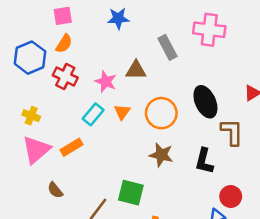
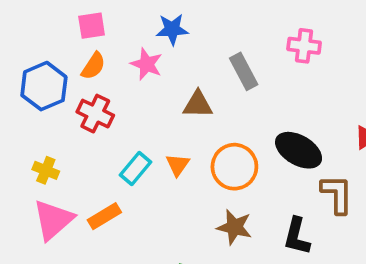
pink cross: (209, 30) -> (304, 46), size x0.7
pink star: (106, 82) -> (147, 64), moved
black ellipse: (205, 102) -> (299, 150), turned -36

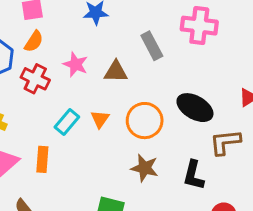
pink cross: (304, 46) -> (199, 26), size x1.4
pink star: (147, 64) -> (76, 64), moved
brown L-shape: (337, 194) -> (225, 142), turned -96
orange rectangle: (104, 216) -> (42, 159), turned -55

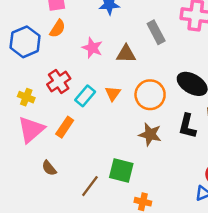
red cross: (35, 79) -> (59, 81), moved, turned 30
orange rectangle: (42, 159) -> (65, 127), turned 30
black L-shape: (194, 175) -> (187, 126), moved

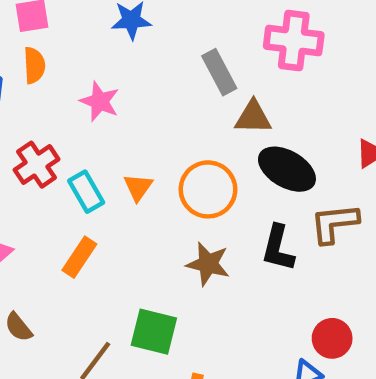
orange semicircle: (57, 29) -> (34, 65), turned -36
brown triangle: (126, 54) -> (253, 117), moved
cyan rectangle: (85, 96) -> (86, 192), turned -70
orange rectangle: (65, 127) -> (79, 257), moved

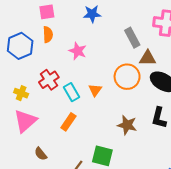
orange circle: (208, 189) -> (127, 77), moved

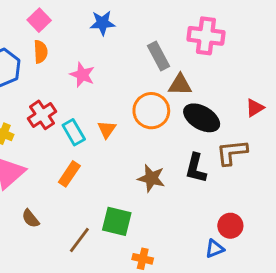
pink square: (47, 12) -> (39, 20), turned -35

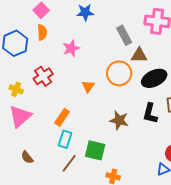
pink star: (82, 75) -> (71, 48), turned 30
black ellipse: (202, 118) -> (154, 78), turned -55
cyan rectangle: (74, 132) -> (65, 139), moved, turned 48
brown semicircle: (31, 219) -> (27, 157), moved

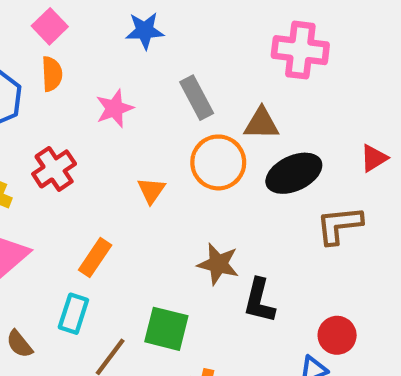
gray rectangle: (124, 35) -> (197, 98), moved
black L-shape: (150, 113) -> (259, 301), moved
cyan rectangle: (65, 139) -> (73, 314), moved

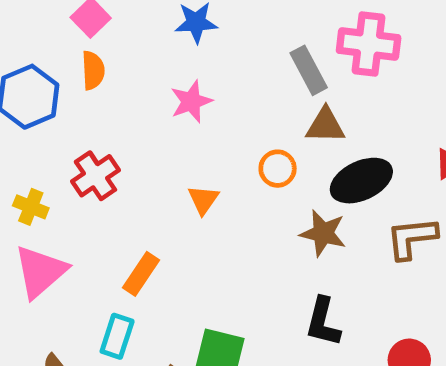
gray rectangle: (197, 98) -> (309, 70), moved
pink star: (115, 108) -> (191, 101), moved
orange circle: (218, 162) -> (278, 169), size x0.6
brown star: (218, 264) -> (323, 233), moved

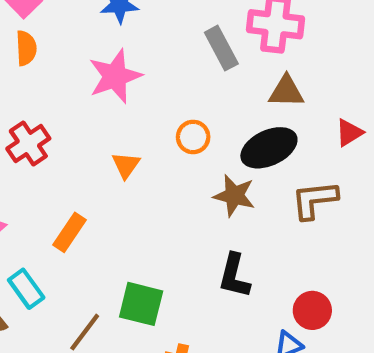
pink star: (191, 101) -> (115, 76), size x1.4
brown triangle: (325, 125) -> (286, 91), moved
cyan rectangle: (117, 336) -> (26, 289), moved, turned -54

